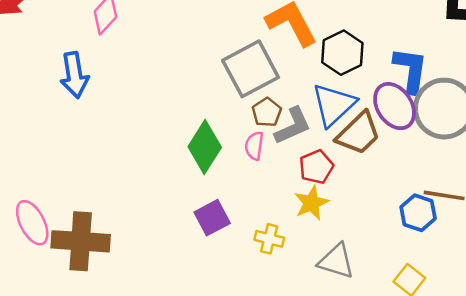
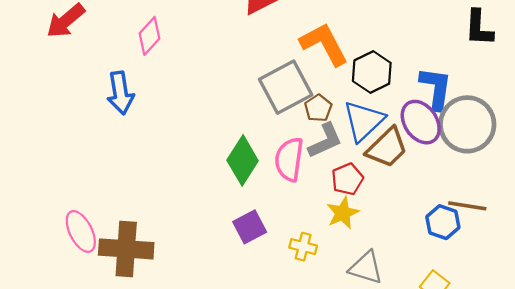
brown pentagon: (267, 112) -> (318, 108), moved
pink semicircle: (254, 146) -> (289, 159), size x1.6

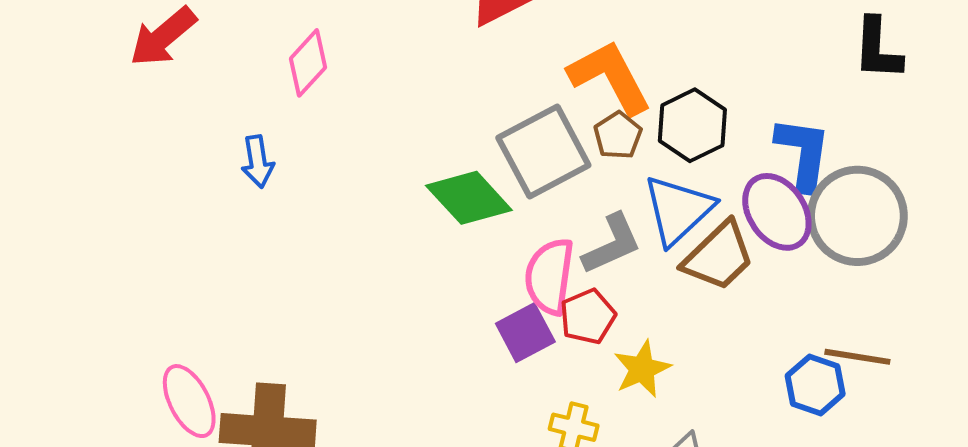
blue arrow: (120, 93) -> (258, 162), size x0.7
brown pentagon: (318, 108) -> (618, 135), moved
green diamond: (243, 160) -> (469, 198), moved, turned -75
red pentagon: (347, 179) -> (588, 317), moved
purple square: (250, 227) -> (525, 333), moved

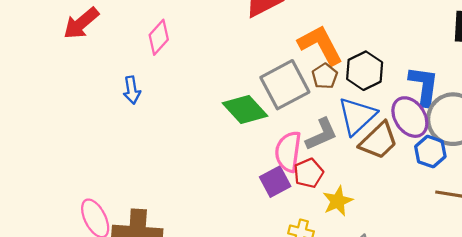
blue hexagon: (815, 385) -> (430, 152), moved

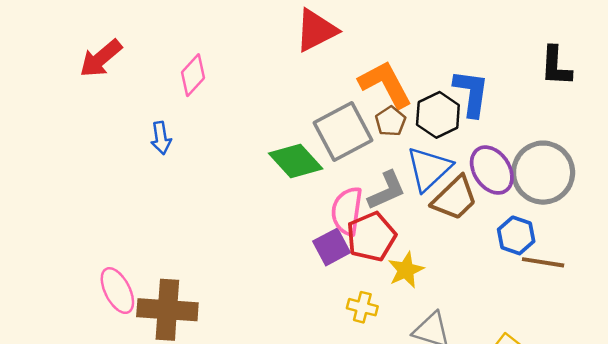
blue L-shape: (424, 86) -> (471, 93), moved
blue hexagon: (430, 152) -> (516, 235), moved
red pentagon: (309, 173) -> (371, 237), size x1.4

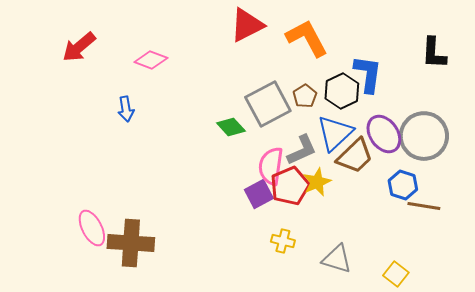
pink diamond: (193, 75) -> (151, 60), turned 68
orange L-shape: (385, 84) -> (307, 38), moved
green diamond: (296, 161) -> (231, 127), size x0.7
yellow star: (406, 270) -> (317, 182), moved

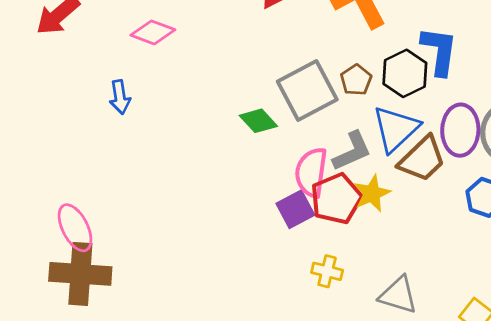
purple ellipse: (384, 134) -> (460, 130), turned 36
pink ellipse: (92, 228) -> (75, 228), moved
brown cross: (131, 243) -> (80, 274), moved

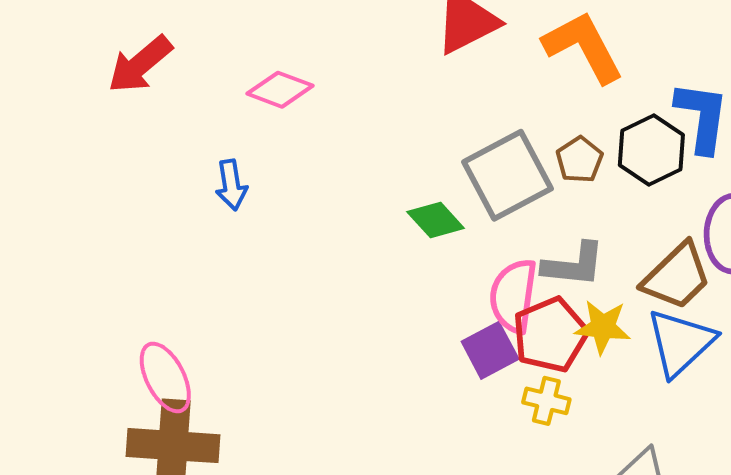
blue triangle: (396, 129) -> (681, 343), moved
gray L-shape: (352, 151) -> (574, 265), turned 30
yellow star: (372, 193) -> (603, 327), turned 30
yellow cross: (327, 271) -> (546, 401), moved

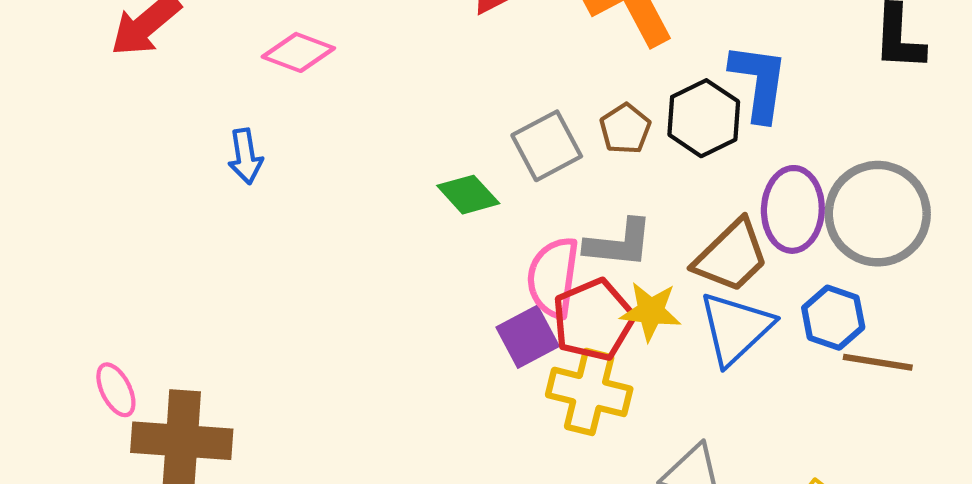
gray square: (508, 175) -> (547, 146), size x0.7
pink ellipse: (165, 378) -> (116, 390), moved, size x0.7
yellow cross: (546, 401) -> (589, 392), size x1.6

